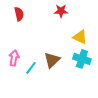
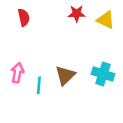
yellow triangle: (80, 37) -> (106, 20), moved
cyan line: (31, 68) -> (39, 85), turned -32

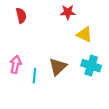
yellow triangle: (106, 20) -> (84, 34), moved

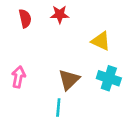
red star: (68, 12) -> (60, 14), moved
cyan line: (34, 76) -> (58, 107), moved

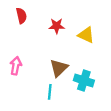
red star: (60, 14) -> (57, 26), moved
cyan cross: (109, 78) -> (84, 80), moved

